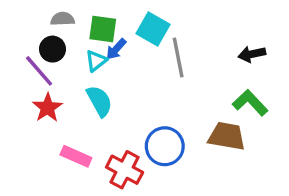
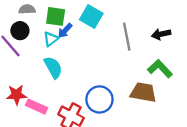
gray line: (178, 57) -> (127, 37), moved
red star: (47, 108) -> (16, 95), moved, turned 30

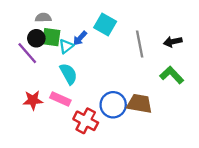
green square: (56, 16) -> (51, 37), moved
brown trapezoid: (143, 92) -> (140, 104), moved
pink rectangle: (37, 107) -> (60, 99), moved

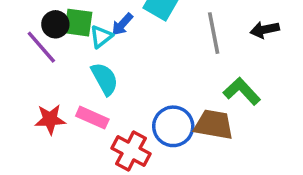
green L-shape: (172, 75) -> (242, 91), moved

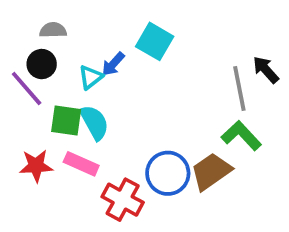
green square: (78, 23) -> (66, 121), moved
black arrow: (265, 30) -> (266, 70), turned 60
gray line: (214, 33) -> (239, 89), moved
brown trapezoid: (214, 125) -> (211, 171), turned -45

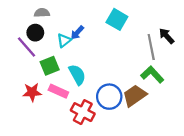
cyan square: (155, 41) -> (117, 19), moved
green square: (66, 121) -> (50, 66), turned -30
cyan semicircle: (94, 122) -> (77, 75), moved

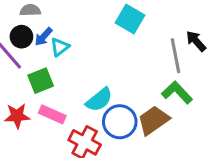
blue arrow: (77, 33) -> (43, 37), moved
cyan semicircle: (77, 75) -> (99, 100), moved, turned 80

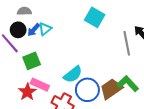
cyan triangle: (60, 47) -> (45, 29), moved
green L-shape: (177, 92) -> (128, 84), moved
red star: (17, 116) -> (27, 92), moved, turned -30

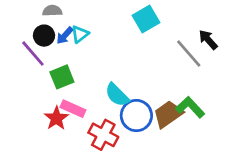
cyan square: (95, 17) -> (146, 19), turned 30
gray line: (127, 43) -> (189, 53), turned -30
cyan semicircle: (73, 74) -> (117, 95), turned 84

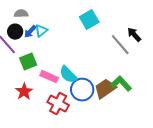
pink rectangle: (73, 109) -> (49, 77), moved

